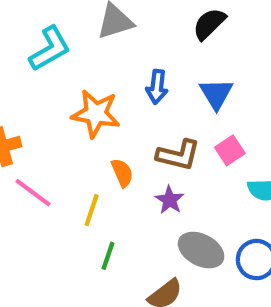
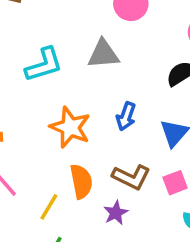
orange semicircle: (122, 173) -> (81, 181), size x1.4

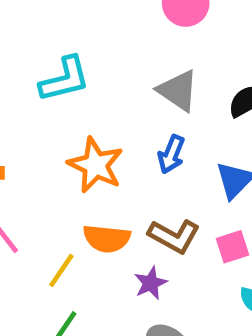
gray triangle: (103, 54) -> (178, 91), moved, turned 36
orange semicircle: (81, 181) -> (107, 239), turned 104

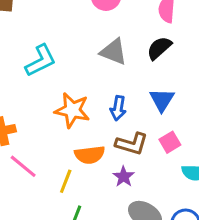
blue arrow: (171, 154) -> (118, 108), moved

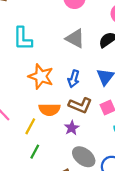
cyan L-shape: (41, 61) -> (23, 39), turned 110

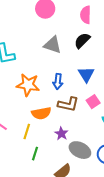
purple star: (72, 128) -> (61, 134), moved

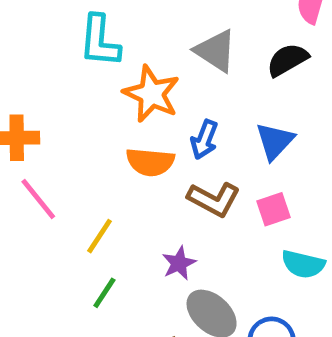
orange star: (28, 85) -> (152, 94), moved
orange semicircle: (41, 113) -> (150, 162), moved

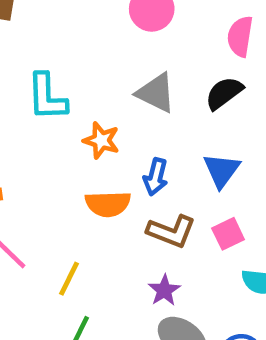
orange star: (152, 94) -> (101, 140), size x0.7
purple star: (179, 263) -> (164, 290), moved

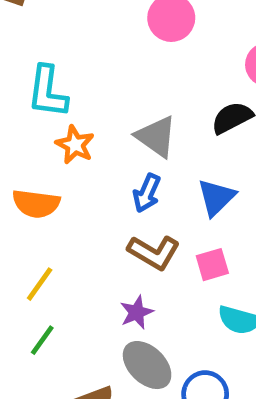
gray triangle: (156, 93) -> (156, 137), moved
orange star: (101, 140) -> (75, 145), moved
orange semicircle: (108, 204) -> (36, 204), moved

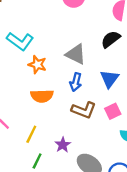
cyan L-shape: (48, 92) -> (20, 41), turned -52
orange semicircle: (36, 204) -> (42, 96), moved
purple star: (136, 312) -> (63, 145), moved

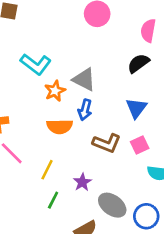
gray triangle: (76, 54) -> (84, 79), moved
orange star: (37, 65) -> (55, 91), turned 30
blue arrow: (76, 82) -> (85, 110), moved

